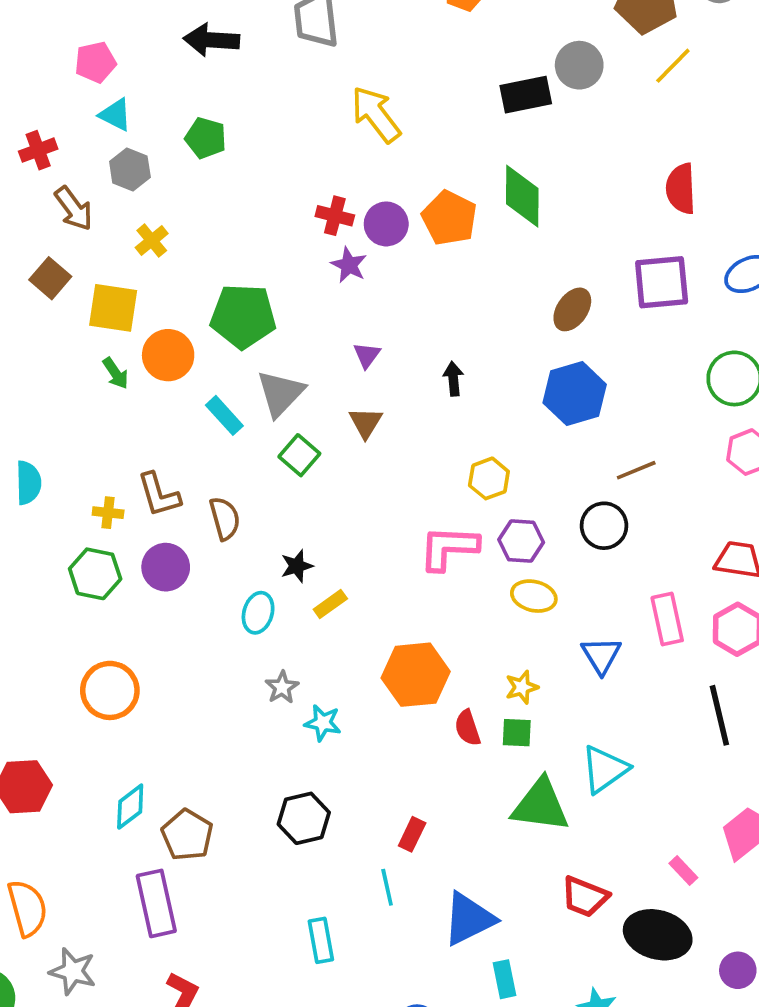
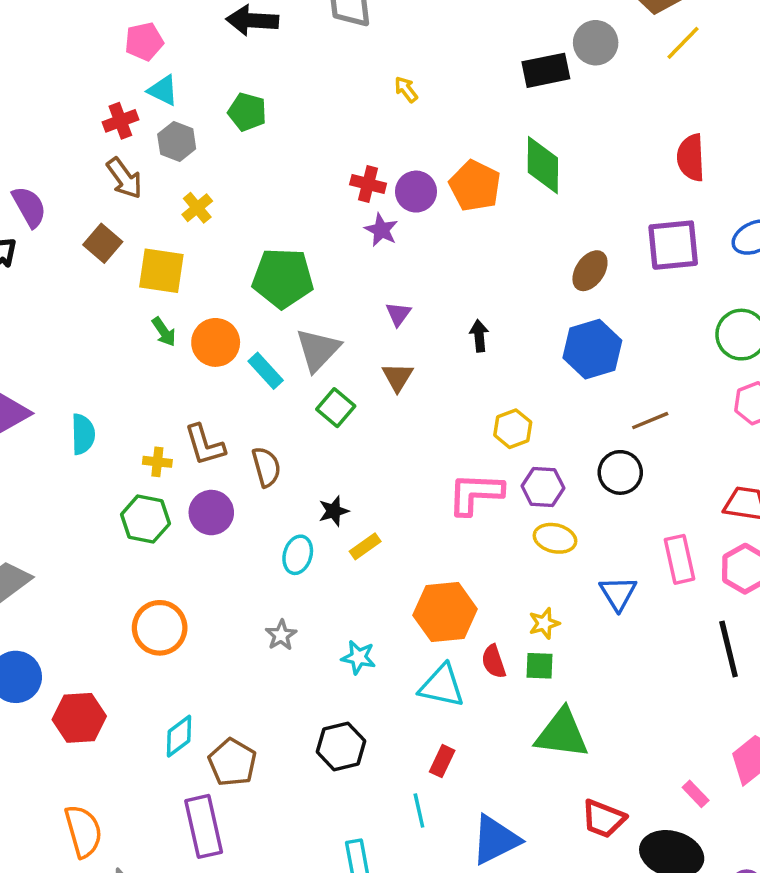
yellow arrow: (376, 114) -> (406, 89), size x0.5
red cross: (38, 150) -> (120, 121), moved
orange circle: (168, 355) -> (216, 342), moved
gray star: (282, 687) -> (281, 635), moved
cyan triangle: (605, 769) -> (442, 686), moved, turned 48

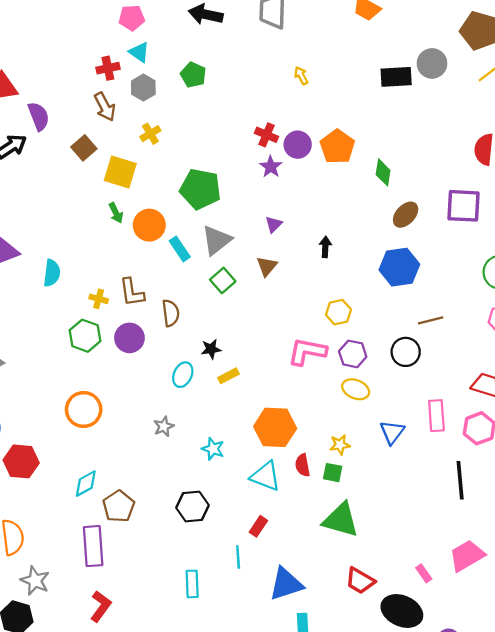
green diamond: (543, 165) -> (383, 172), moved, size x0.7

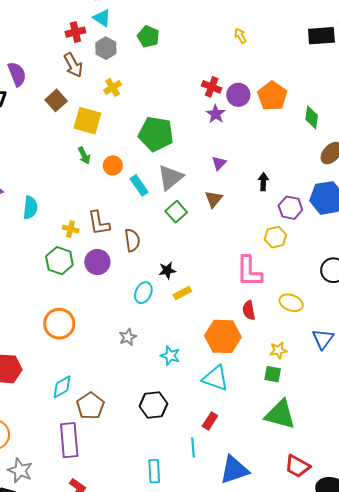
orange circle: (149, 225) -> (113, 165), size x0.7
pink L-shape: (307, 352) -> (249, 271), turned -100
purple hexagon: (353, 354) -> (290, 208), moved
red semicircle: (303, 465) -> (249, 310), moved

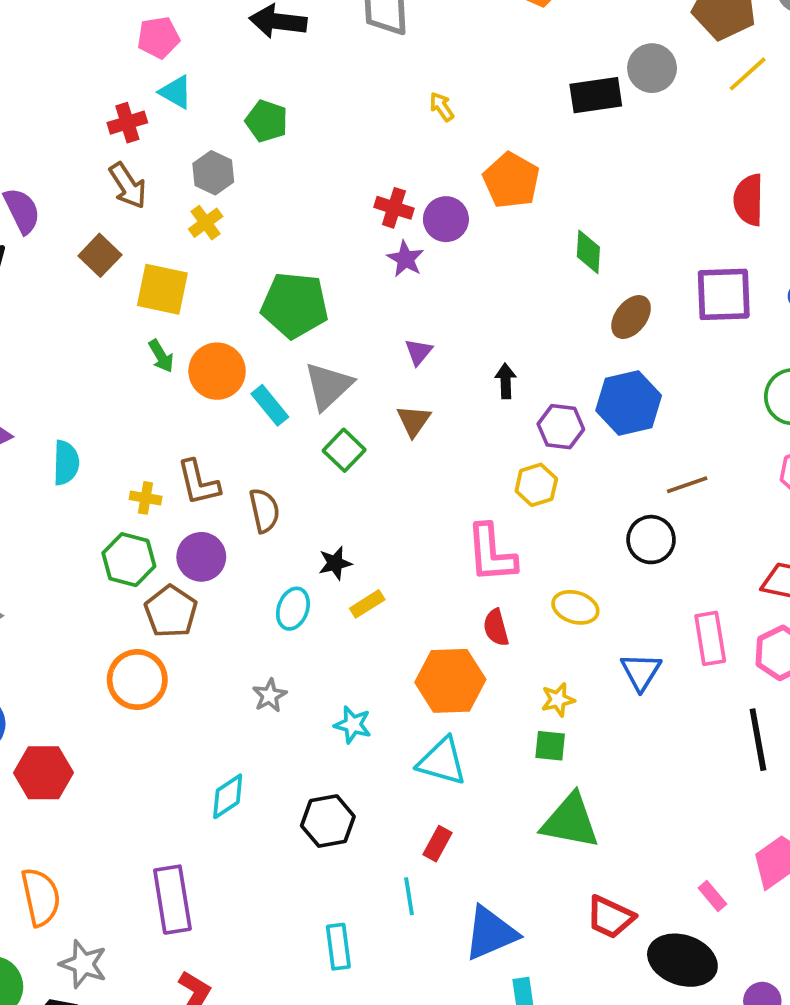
gray hexagon: (106, 48) -> (213, 173), moved
orange pentagon: (272, 96) -> (511, 180), moved
orange circle: (113, 165) -> (217, 371), size x1.5
cyan diamond: (62, 387) -> (228, 796), moved
brown pentagon: (90, 406) -> (171, 611), moved

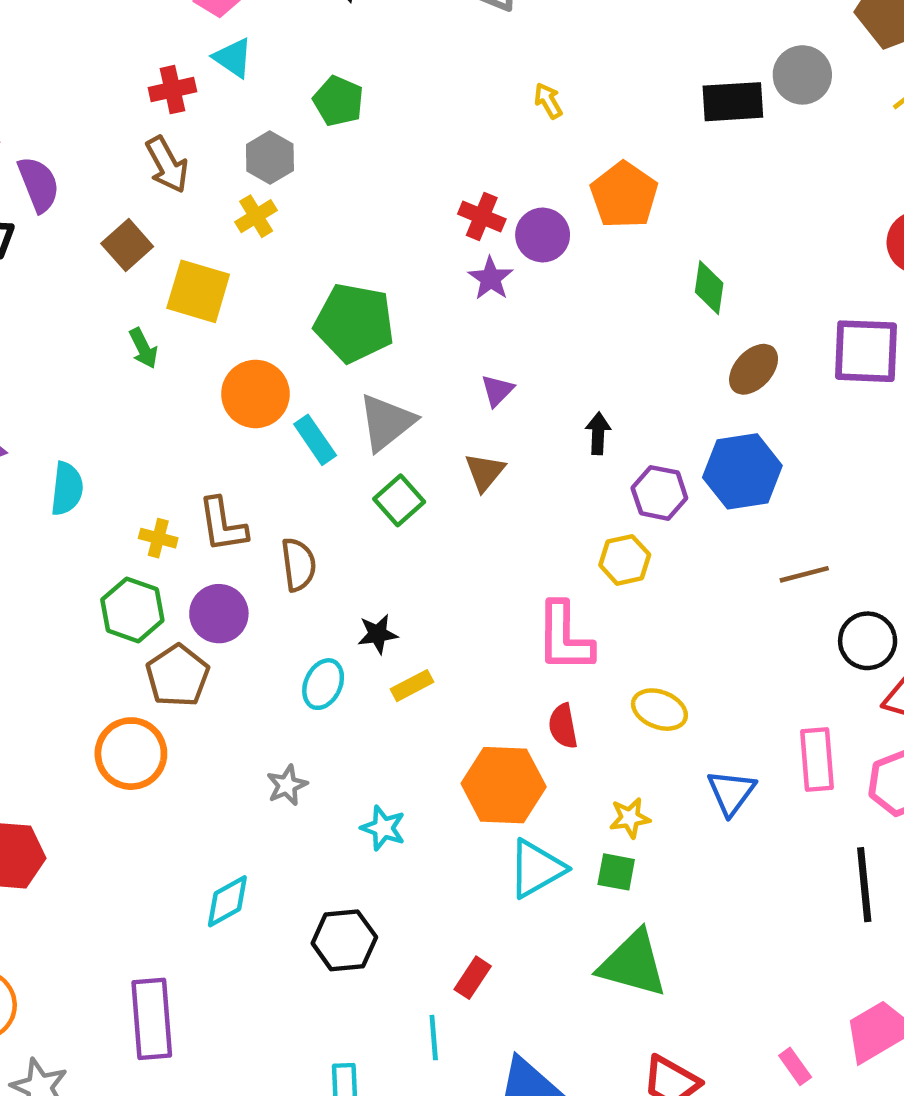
green arrow: (161, 356) -> (143, 348), moved
black circle: (651, 540) -> (868, 641), moved
cyan triangle: (442, 761) -> (537, 869), moved, turned -50

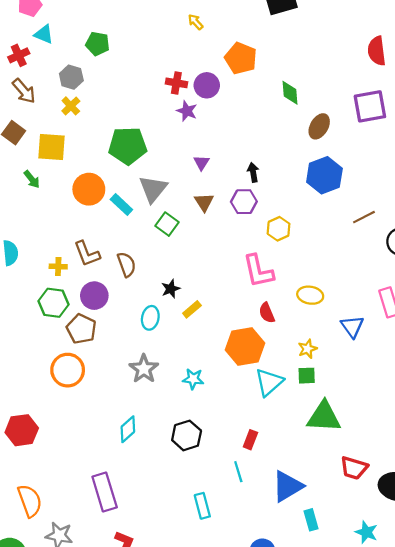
purple hexagon: (659, 493) -> (244, 202), moved
gray star: (287, 785) -> (144, 369), size x1.5

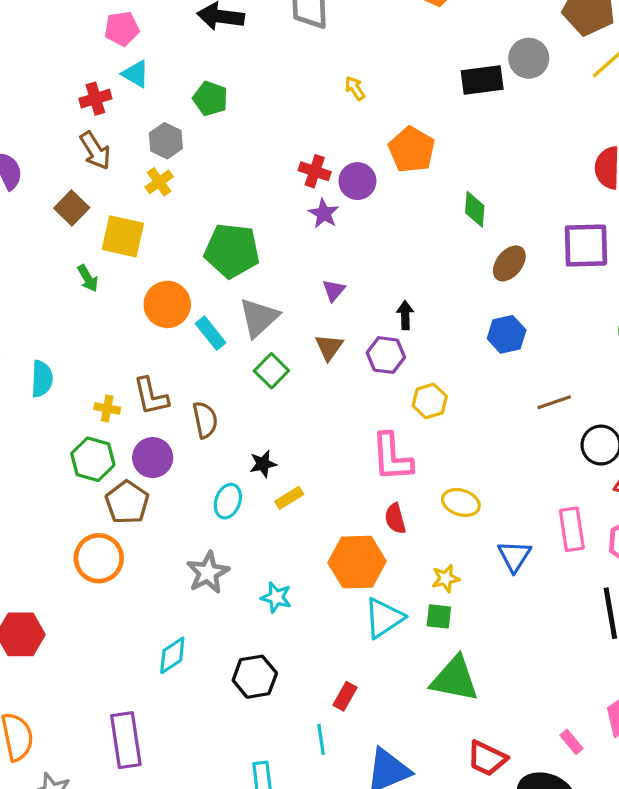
blue hexagon: (324, 175) -> (507, 334), size x0.7

